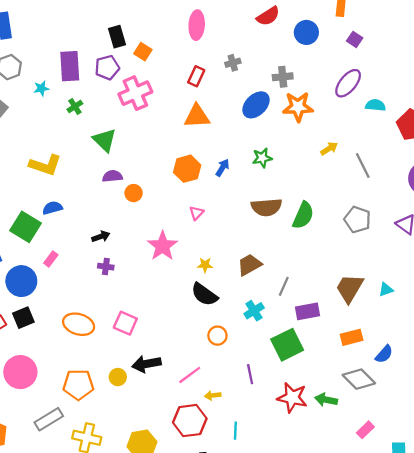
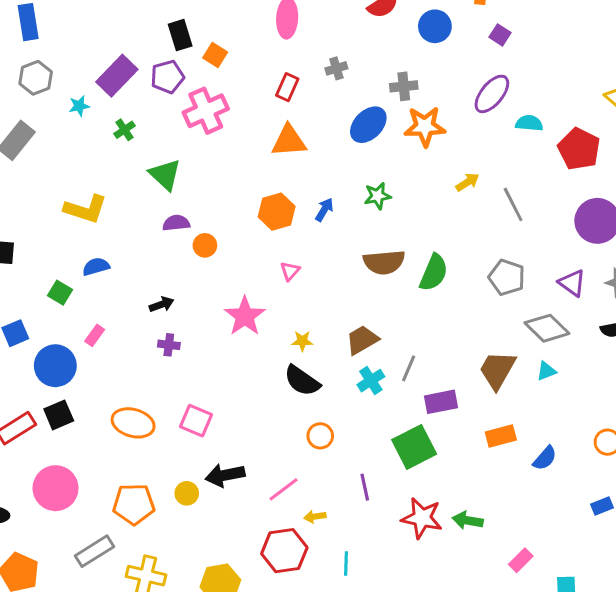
purple rectangle: (70, 66) -> (117, 76), turned 48
green square: (26, 227) -> (60, 293), size x0.6
cyan cross: (254, 311) -> (371, 381), moved
gray diamond: (359, 379) -> (547, 328), moved

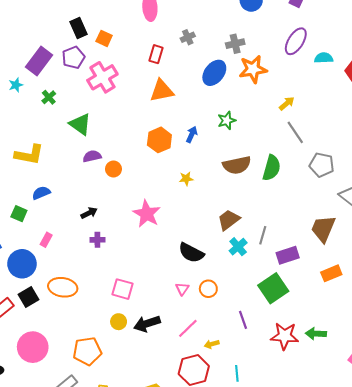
gray line: (513, 204) -> (295, 132), moved
pink triangle: (290, 271) -> (182, 289), moved
yellow star: (302, 341) -> (186, 179), moved
orange ellipse: (133, 423) -> (63, 287), moved
yellow circle: (187, 493) -> (119, 322), moved

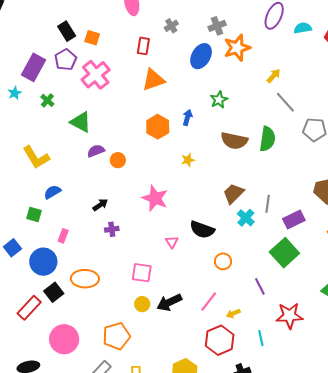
yellow L-shape: (29, 155) -> (36, 157), turned 56
brown semicircle: (237, 165) -> (234, 141), turned 32
pink triangle: (182, 289) -> (172, 242), moved
red star: (285, 336) -> (289, 316), moved

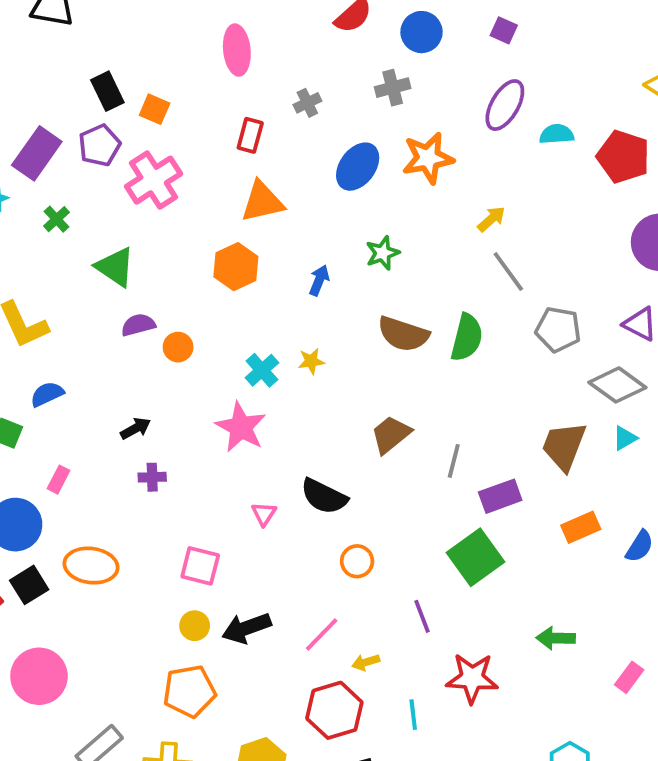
gray cross: (217, 26) -> (393, 88), moved
orange hexagon: (158, 127) -> (236, 267), moved
cyan cross: (246, 218) -> (262, 370), moved
orange pentagon: (116, 336) -> (189, 691), moved

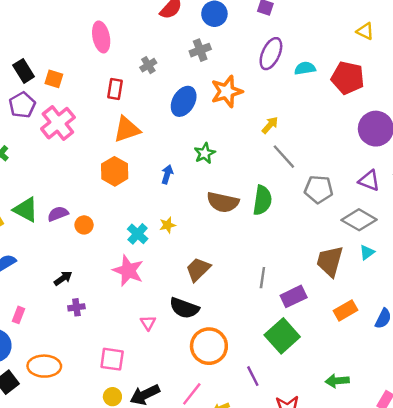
green triangle: (115, 267) -> (26, 210), moved
brown trapezoid: (391, 434) -> (198, 269), moved
orange circle: (357, 561) -> (209, 346), size x1.8

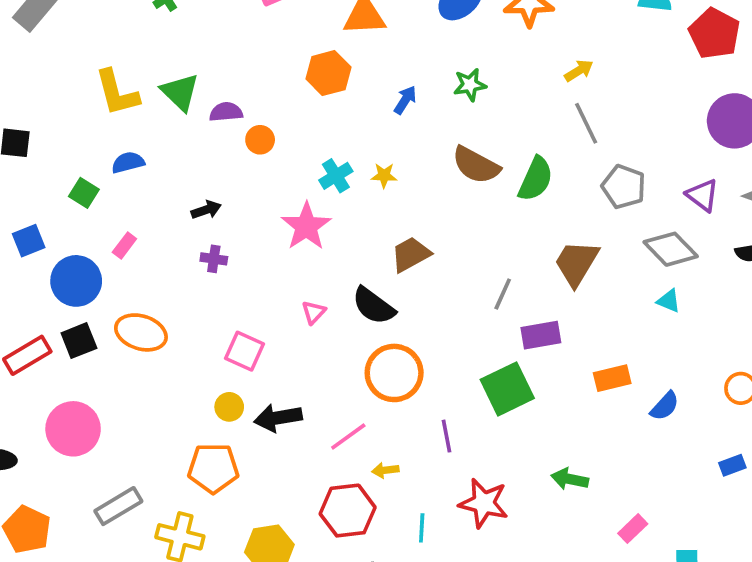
cyan triangle: (367, 252) -> (669, 301), turned 42
brown trapezoid: (330, 261) -> (576, 263), moved

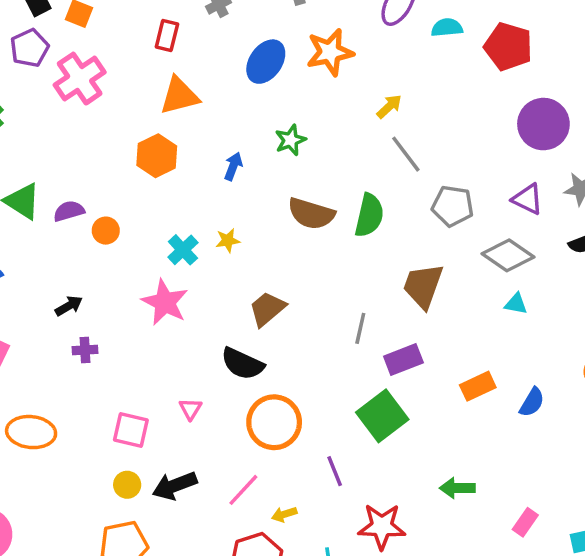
pink triangle: (314, 312) -> (190, 409), moved

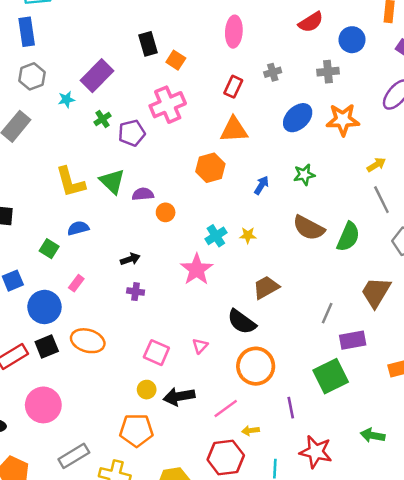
purple pentagon: (29, 48) -> (132, 133), moved

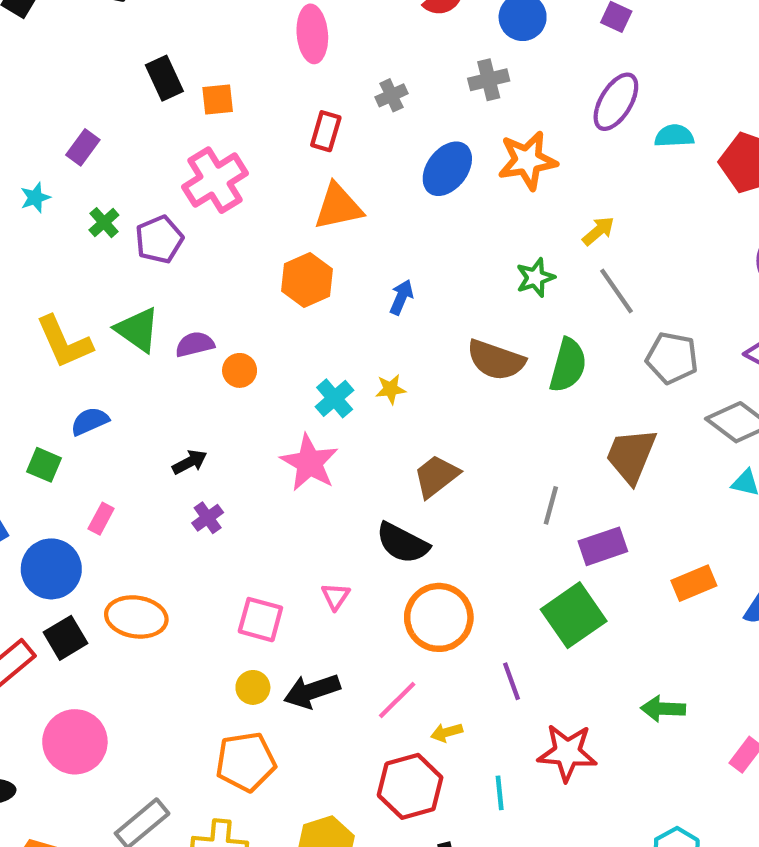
orange square: (176, 60) -> (218, 99), turned -30
purple rectangle: (97, 76) -> (83, 147), size x0.6
green star: (304, 175) -> (535, 278), moved
purple cross: (136, 292) -> (208, 518), turned -35

